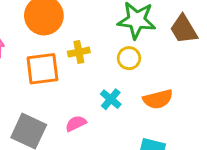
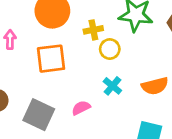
yellow cross: (79, 52) -> (93, 30), moved
yellow circle: (129, 58) -> (110, 49), moved

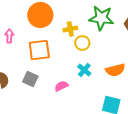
gray square: (39, 115) -> (30, 79), moved, size x0.7

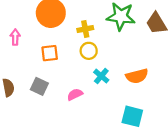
yellow circle: (82, 43) -> (89, 51), moved
orange square: (39, 50) -> (50, 53), size x0.7

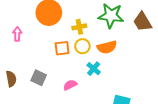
orange square: (50, 53) -> (62, 48), moved
orange semicircle: (137, 76) -> (107, 47), moved

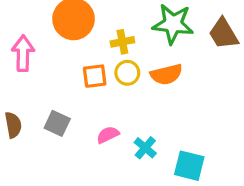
pink arrow: (17, 34) -> (23, 53), size x1.5
cyan cross: (94, 69) -> (145, 148), moved

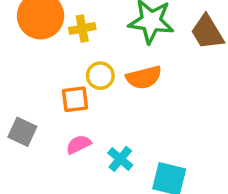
yellow cross: (122, 42) -> (82, 29), moved
orange square: (95, 76) -> (75, 99), moved

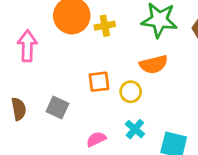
yellow circle: (100, 76) -> (131, 92), moved
pink semicircle: (79, 144) -> (96, 139), moved

